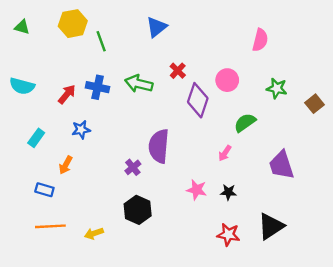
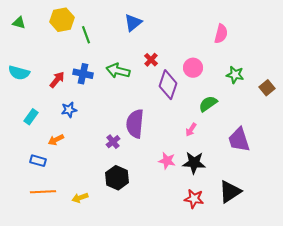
orange arrow: (66, 165) -> (56, 140), turned 35
black star: (228, 192) -> (194, 163), size x1.6

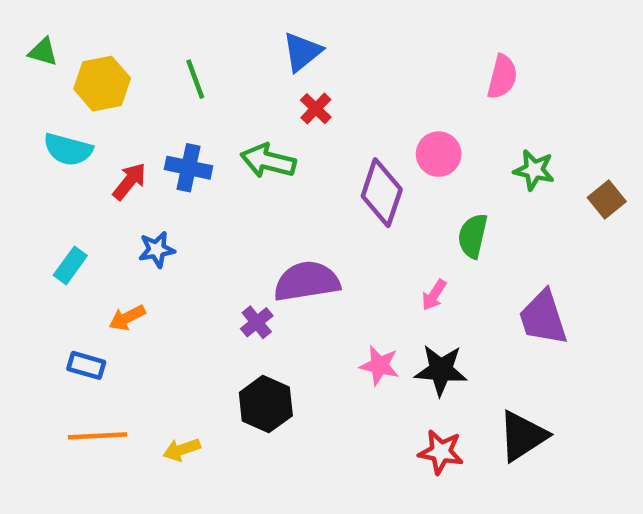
yellow hexagon: (62, 20) -> (102, 84), moved
red cross: (151, 60) -> (316, 109), moved
cyan semicircle: (19, 73) -> (68, 149), moved
green semicircle: (208, 104) -> (473, 236), turned -42
purple semicircle: (135, 124) -> (307, 281), turned 76

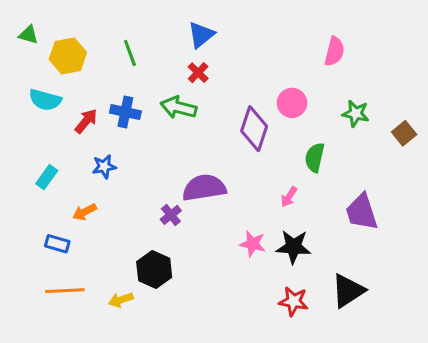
red cross: (316, 109) -> (198, 73), moved
black hexagon: (266, 404) -> (154, 269), moved

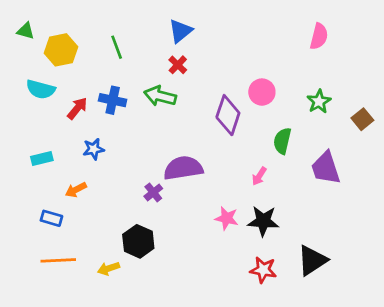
pink semicircle: (334, 51) -> (319, 36), moved
green star: (356, 114) -> (319, 102), turned 30
cyan rectangle: (47, 177) -> (42, 159), turned 40
purple trapezoid: (362, 212) -> (326, 168), moved

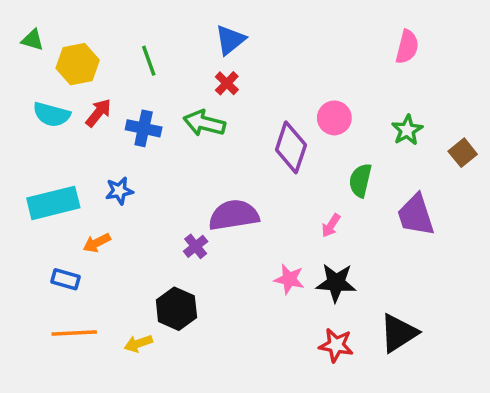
red arrow: (77, 108) -> (98, 113), moved
cyan rectangle: (42, 159) -> (53, 203), size x1.8

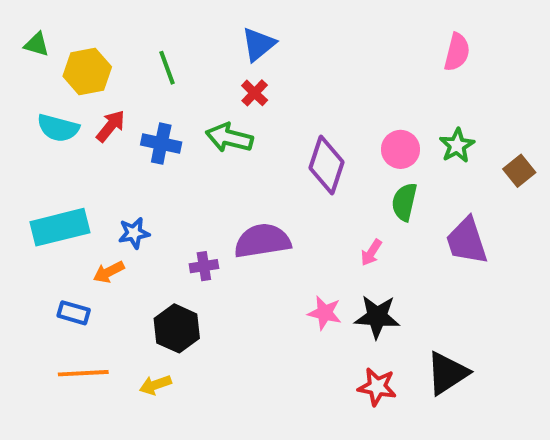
pink circle: (334, 118) -> (401, 149), moved
blue star: (119, 191) -> (134, 233), moved
purple cross: (196, 246) -> (204, 266), moved, turned 30
black hexagon: (176, 309) -> (177, 328), moved

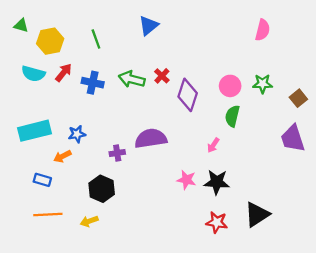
red cross: (255, 93) -> (162, 76), moved
green star: (457, 145) -> (263, 84), turned 30
purple trapezoid: (467, 241) -> (293, 138), moved

